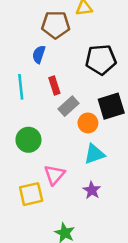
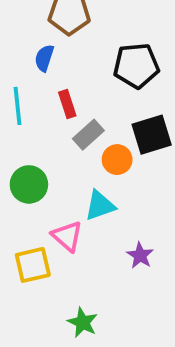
cyan triangle: (94, 154) -> (100, 206), moved
pink triangle: (54, 175) -> (67, 236), turned -30
purple star: (92, 190) -> (140, 255), moved

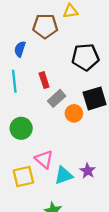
blue semicircle: (44, 58) -> (20, 49), moved
cyan triangle: (100, 206) -> (64, 175), moved

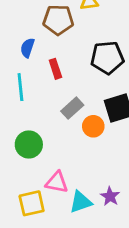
red rectangle: (44, 80) -> (55, 69), moved
pink triangle: (44, 159) -> (57, 182), turned -30

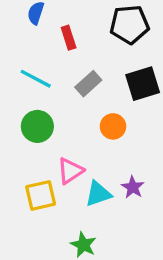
cyan line: (20, 87) -> (36, 79), moved, turned -56
orange circle: (93, 126) -> (113, 126), moved
pink triangle: (57, 182) -> (70, 171), turned -45

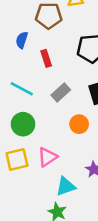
cyan triangle: (98, 194) -> (66, 186), moved
yellow square: (41, 195) -> (17, 159), moved

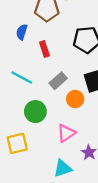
green circle: (23, 124) -> (35, 112), moved
orange circle: (79, 124) -> (75, 99), moved
pink triangle: (47, 157) -> (66, 133), moved

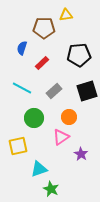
red rectangle: (44, 49) -> (42, 63), turned 64
orange circle: (75, 99) -> (69, 117), moved
cyan triangle: (63, 168) -> (39, 169), moved

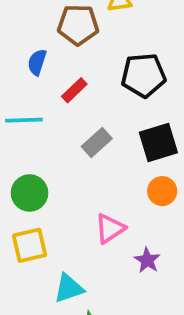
cyan line: (22, 88) -> (24, 120), moved, turned -30
orange circle: (69, 117) -> (162, 191), moved
green circle: (34, 118) -> (30, 193), moved

